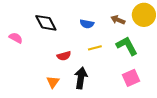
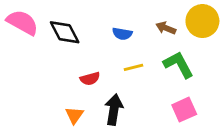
pink semicircle: (16, 38) -> (22, 22), moved, size x1.6

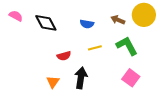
pink semicircle: (22, 22) -> (16, 16), size x0.6
pink square: (184, 110) -> (131, 78), turned -30

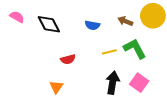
yellow line: (95, 48) -> (109, 52), moved
black arrow: (81, 78) -> (113, 83), moved

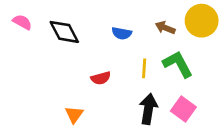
yellow line: (109, 52) -> (144, 68), turned -72
red semicircle: (68, 59) -> (101, 78), moved

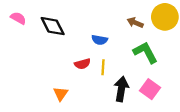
blue semicircle: (122, 33) -> (100, 40), moved
yellow line: (144, 68) -> (103, 67), moved

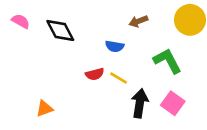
brown arrow: (135, 23) -> (138, 21), moved, turned -42
yellow line: (103, 67) -> (119, 78), turned -63
orange triangle: (61, 94) -> (44, 108), moved, turned 35

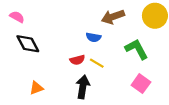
brown arrow: (138, 21) -> (113, 17), size x1.5
black diamond: (60, 30) -> (28, 44), moved
black arrow: (140, 103) -> (83, 87), moved

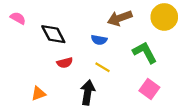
black diamond: (28, 44) -> (53, 34), moved
red semicircle: (77, 60) -> (65, 63), moved

